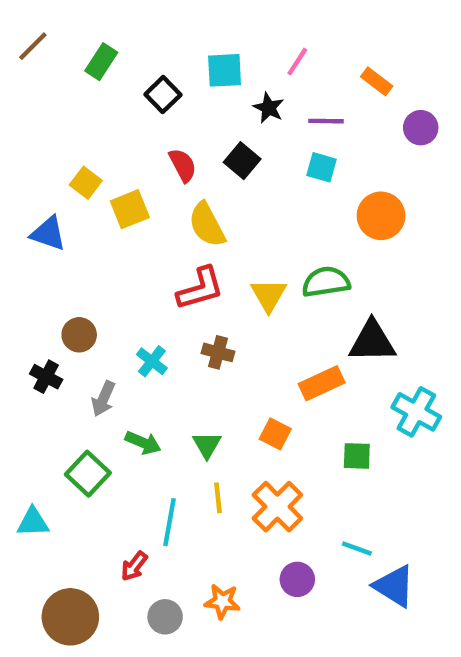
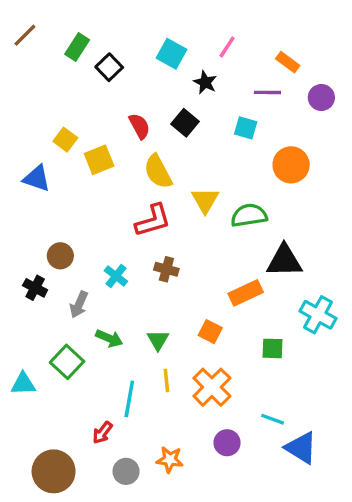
cyan square: (225, 70) -> (171, 54), turned 32
black square: (163, 95) -> (109, 67), moved
purple line: (326, 121) -> (267, 92), moved
yellow triangle: (269, 295) -> (205, 200), moved
cyan triangle: (33, 522) -> (23, 384), moved

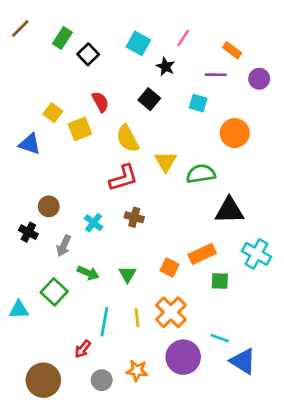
red semicircle: (139, 126) -> (100, 102), moved
orange rectangle: (246, 293) -> (202, 254), moved
yellow line: (166, 380) -> (137, 318), moved
purple circle: (227, 443) -> (183, 357), size x1.6

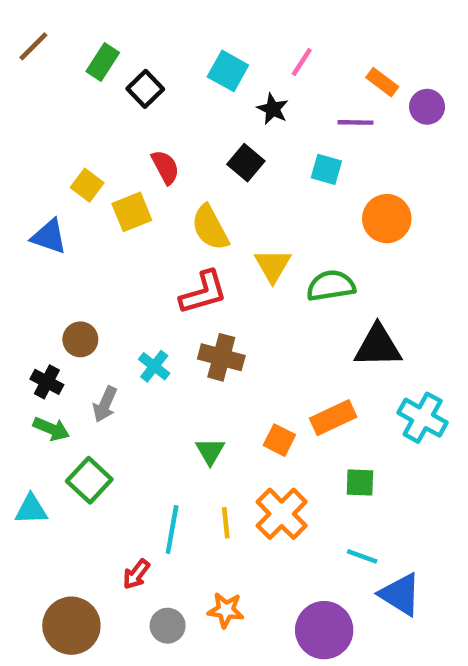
purple circle: (259, 79) -> (427, 107), moved
brown cross: (134, 217) -> (221, 357), size x1.4
green arrow: (88, 273) -> (51, 429), moved
green square: (220, 281) -> (360, 483), moved
purple circle: (183, 357) -> (324, 630), moved

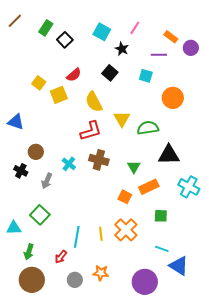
red semicircle: (165, 167) -> (74, 75), turned 77
blue triangle: (49, 236) -> (16, 122), moved
green arrow: (51, 429) -> (29, 252), moved, turned 84
green triangle: (210, 451) -> (134, 167), moved

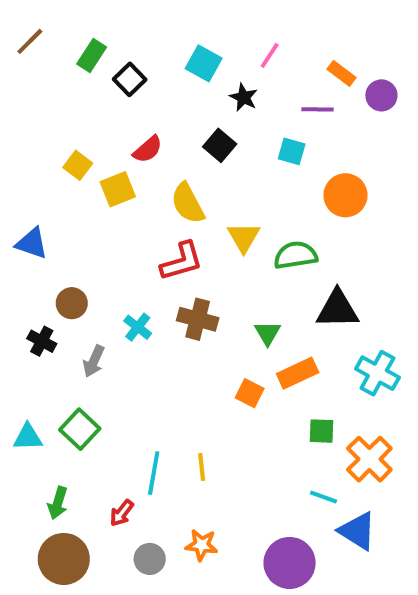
cyan triangle: (14, 228) -> (28, 437), moved
orange cross: (126, 230) -> (369, 459), moved

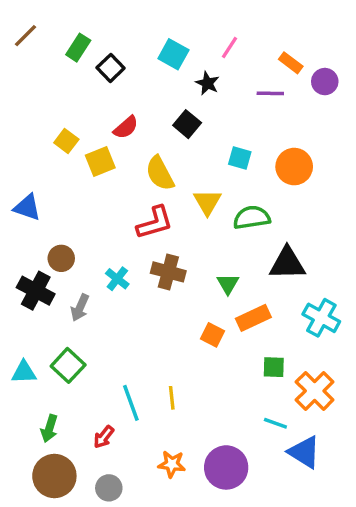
cyan square: (292, 151) -> (240, 158), moved
black cross: (42, 341) -> (36, 291), size x1.5
cyan line: (154, 473) -> (131, 403), turned -30
gray circle: (150, 559) -> (109, 488), moved
purple circle: (290, 563) -> (226, 467), moved

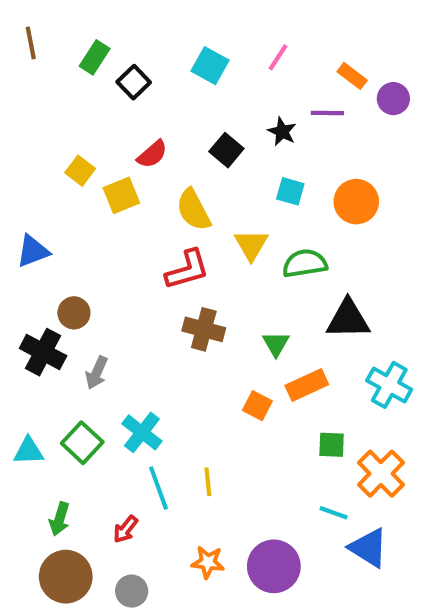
brown line: (26, 36) -> (31, 43), turned -56
black star: (207, 83) -> (282, 132), moved
blue triangle: (27, 207) -> (33, 251), turned -40
cyan cross: (117, 279) -> (142, 432), moved, size x1.4

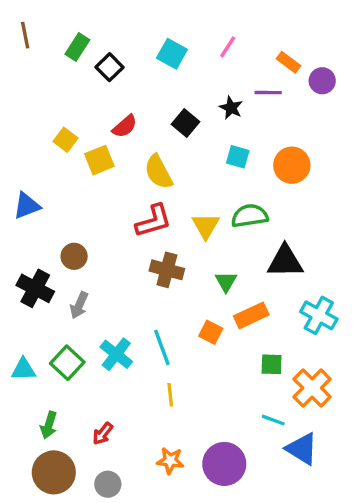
yellow triangle: (251, 245) -> (206, 226), moved
brown circle: (74, 313) -> (74, 256), moved
cyan line: (158, 488) -> (162, 347), moved

